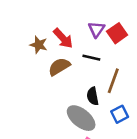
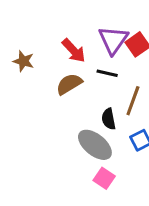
purple triangle: (96, 29) -> (113, 40), size x1.5
brown star: (39, 45) -> (23, 61), moved

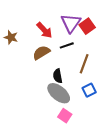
black line: (107, 73) -> (67, 45), turned -32
black semicircle: (109, 119) -> (58, 76), moved

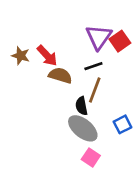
red arrow: (44, 30) -> (47, 56), moved
brown semicircle: (41, 53) -> (60, 75), turned 48
brown line: (84, 64) -> (95, 90), moved

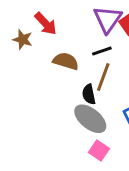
red arrow: (47, 56) -> (46, 24), moved

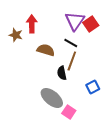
red arrow: (46, 24) -> (32, 24), turned -138
black line: (102, 51) -> (71, 43), turned 48
gray ellipse: (90, 119) -> (52, 98), moved

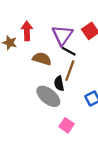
purple triangle: (75, 21) -> (62, 35), moved
gray ellipse: (52, 98) -> (48, 96), moved

